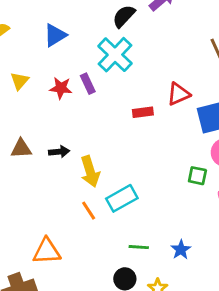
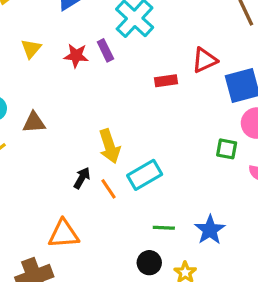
black arrow: (59, 152) -> (82, 178), moved, turned -54
blue star: (181, 250) -> (210, 230), size x1.4

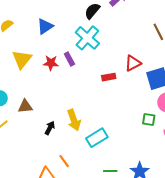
yellow triangle: (31, 49) -> (22, 59), size x1.5
black arrow: (82, 178) -> (50, 128), moved
orange line: (108, 189) -> (64, 161), moved

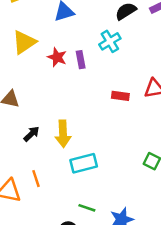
cyan cross: (87, 38) -> (110, 41), size x0.7

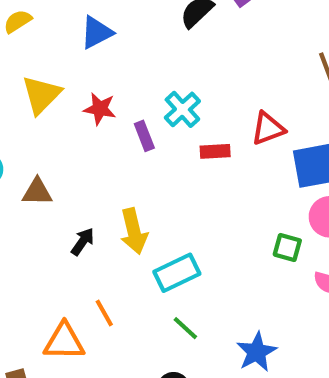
cyan cross: (110, 41) -> (182, 109), moved
purple rectangle: (81, 60) -> (144, 136), moved
green line: (87, 208) -> (185, 328), moved, turned 35

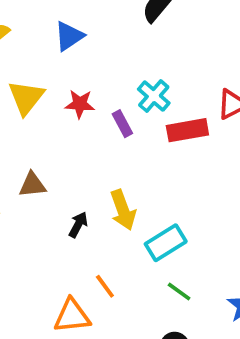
red rectangle: (215, 151) -> (187, 130), size x1.5

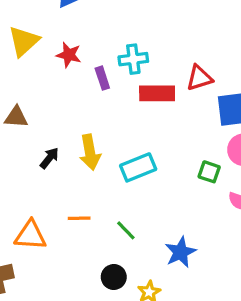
cyan cross: (154, 96) -> (133, 59), turned 32
cyan rectangle: (166, 243) -> (138, 167), moved
orange line: (105, 286) -> (79, 218), moved, turned -65

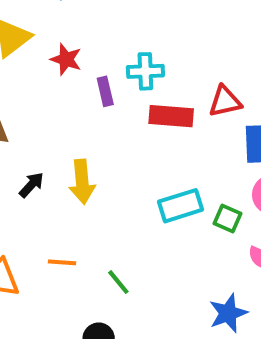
cyan rectangle: (138, 167) -> (180, 206), moved
blue star: (180, 252) -> (228, 313), moved

